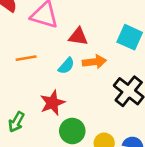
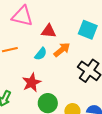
orange arrow: (94, 62) -> (62, 50), turned -30

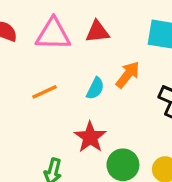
red triangle: (49, 31) -> (97, 32), moved

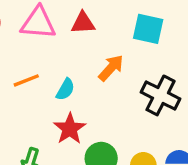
cyan semicircle: (95, 88) -> (65, 89), moved

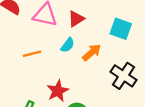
red triangle: (83, 23) -> (76, 19), turned -36
cyan semicircle: (65, 89) -> (68, 45), moved

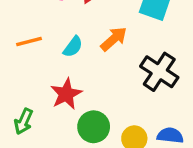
cyan semicircle: (68, 45) -> (73, 47), moved

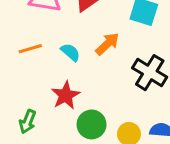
cyan semicircle: (73, 47) -> (70, 52), turned -84

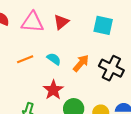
orange arrow: (107, 44) -> (81, 63), moved

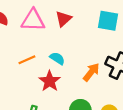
orange arrow: (81, 63) -> (91, 72), moved
red star: (53, 90) -> (50, 81), moved

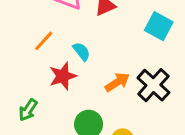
orange line: (27, 60) -> (44, 41), turned -42

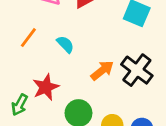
red star: (63, 76) -> (46, 87), moved

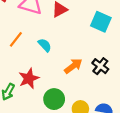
black cross: (137, 70) -> (100, 66), size x0.7

